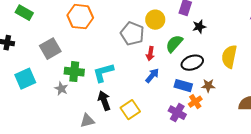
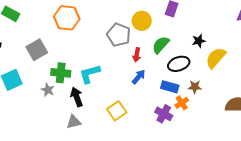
black star: (199, 27) -> (199, 41), moved
yellow semicircle: (229, 57) -> (216, 58), turned 30
black arrow: (104, 101) -> (77, 97), moved

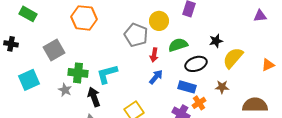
green semicircle: (161, 45) -> (178, 45), turned 30
brown star: (195, 87) -> (222, 87), moved

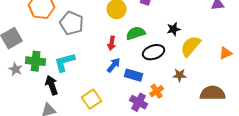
gray pentagon: (136, 35) -> (72, 23), moved
blue rectangle: (187, 87) -> (134, 75), moved
gray star: (65, 90) -> (16, 69), moved

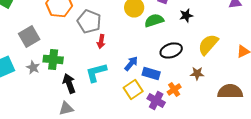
black star: (174, 29) -> (186, 15), moved
green semicircle: (136, 33) -> (154, 20), moved
red arrow: (112, 43) -> (101, 41), moved
cyan L-shape: (65, 62) -> (96, 72), moved
yellow square: (92, 99) -> (133, 89), moved

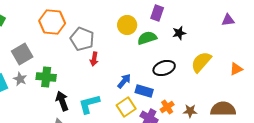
gray star: (33, 67) -> (20, 79), moved
cyan L-shape: (96, 72) -> (89, 104), moved
brown star: (197, 73) -> (190, 111), moved

